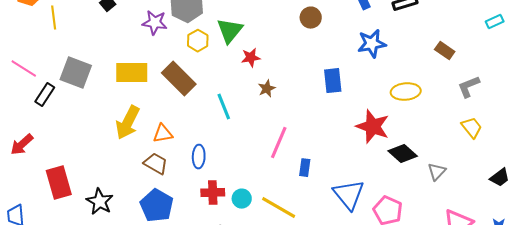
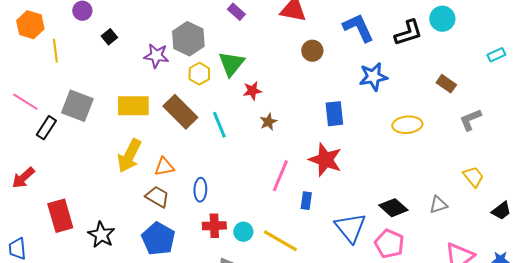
cyan line: (224, 107) -> (219, 125), moved
red star: (373, 127) -> (325, 160), moved
yellow trapezoid: (472, 128) -> (473, 177), moved
black diamond: (403, 154) -> (393, 208), moved
gray triangle: (437, 172) -> (438, 205), turned 30

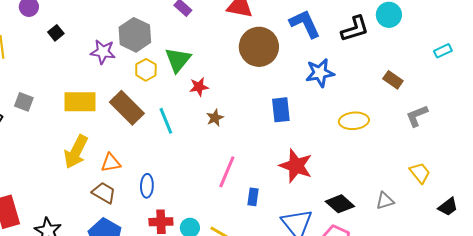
brown circle: (312, 51) -> (259, 47), size x1.8
gray square: (77, 106) -> (24, 102), size x0.6
red star: (325, 160) -> (296, 166), moved

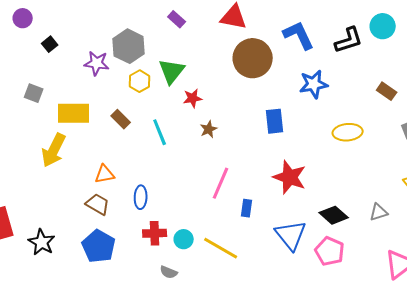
gray square: (24, 102) -> (34, 93), moved
brown rectangle: (127, 108) -> (121, 119), size x0.6
yellow arrow: (76, 152) -> (54, 150), moved

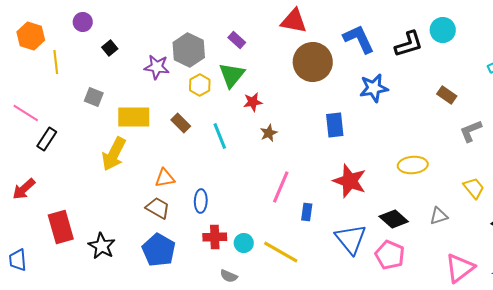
purple rectangle: (177, 19) -> (237, 40), moved
yellow ellipse: (348, 132) -> (413, 165), moved

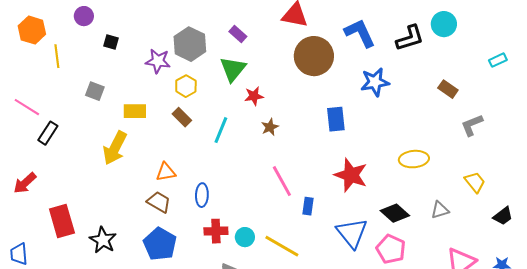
black square: (110, 48) -> (111, 42), turned -35
yellow hexagon: (200, 85) -> (186, 86), moved
yellow rectangle: (134, 117) -> (135, 111), size x0.7
cyan line: (220, 136) -> (221, 130), turned 44
pink line: (281, 187) -> (282, 181), turned -52

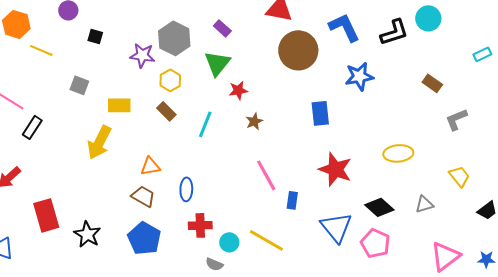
yellow line: (57, 56) -> (41, 50), turned -60
cyan circle: (245, 237) -> (229, 242), moved

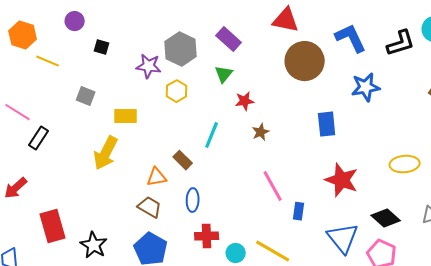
purple rectangle: (222, 28) -> (229, 39), size x1.4
green triangle: (217, 63) -> (224, 74), size x0.7
brown rectangle: (166, 111) -> (183, 160), moved

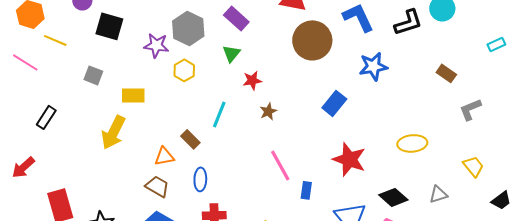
black square: (102, 47) -> (109, 26), size x1.8
pink line: (18, 112) -> (25, 62), moved
blue rectangle: (327, 124) -> (334, 103), turned 45

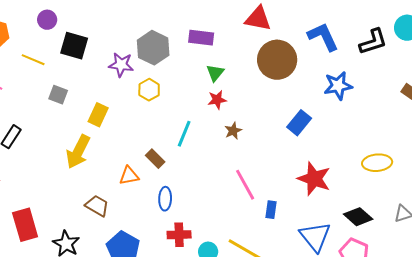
purple rectangle: (236, 18) -> (201, 38), turned -35
yellow line: (55, 40) -> (33, 60), moved
green triangle: (231, 53) -> (215, 73), moved
yellow rectangle: (133, 95) -> (98, 115), turned -65
brown trapezoid: (157, 186) -> (97, 206), moved

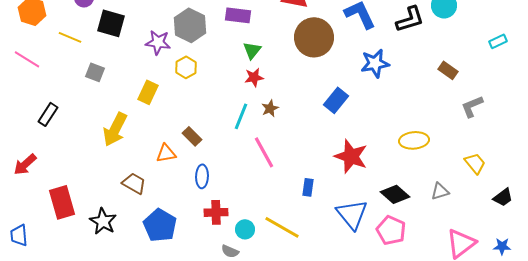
yellow rectangle: (98, 115) -> (148, 92), moved
cyan line: (184, 134) -> (241, 116), moved
pink line: (245, 185) -> (264, 152), moved

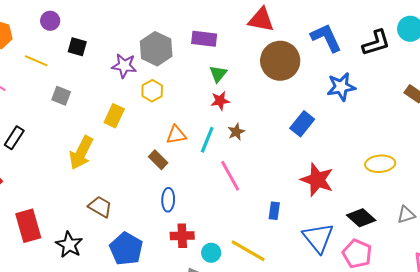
black square: (111, 23) -> (77, 47), size x0.7
orange triangle: (166, 153) -> (176, 135), moved

